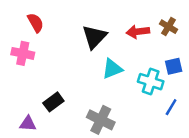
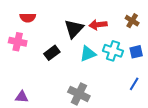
red semicircle: (36, 23) -> (28, 18), turned 119
red arrow: (138, 32) -> (98, 25), moved
cyan cross: (151, 82) -> (113, 51), moved
black rectangle: (53, 102) -> (52, 53), moved

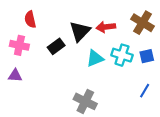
red semicircle: (28, 18) -> (30, 19), turned 77
brown cross: (132, 21) -> (142, 23), size x1.5
black rectangle: (52, 53) -> (56, 46), moved
purple triangle: (22, 97) -> (15, 76), moved

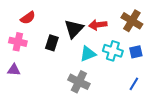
red semicircle: (30, 19) -> (28, 18), turned -112
black rectangle: (56, 46) -> (52, 43), turned -35
gray cross: (85, 101) -> (79, 82), moved

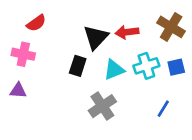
black rectangle: (52, 43) -> (78, 66), moved
cyan cross: (113, 51) -> (146, 66), turned -36
gray cross: (79, 82) -> (102, 106), turned 30
blue line: (134, 84) -> (163, 109), moved

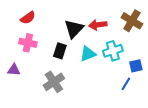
pink cross: (23, 54) -> (28, 43), moved
blue square: (176, 67) -> (136, 66), moved
gray cross: (102, 106) -> (54, 82), moved

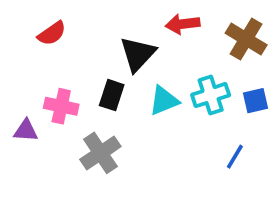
red arrow: (98, 25) -> (183, 24), moved
pink cross: (28, 43) -> (61, 106), moved
blue square: (136, 66) -> (255, 101), moved

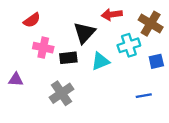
black rectangle: (112, 95) -> (68, 58), turned 66
cyan cross: (211, 95) -> (129, 45), moved
pink cross: (61, 106) -> (43, 48), moved
blue line: (235, 157) -> (144, 96), turned 49

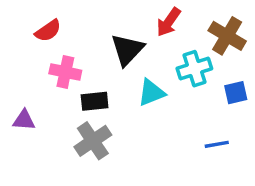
red arrow: (112, 14) -> (169, 22), turned -48
black rectangle: (68, 58) -> (95, 101), moved

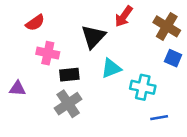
cyan cross: (194, 69) -> (143, 87), moved, turned 30
blue square: (236, 93) -> (173, 58), moved, turned 36
blue line: (217, 144) -> (159, 118), moved

